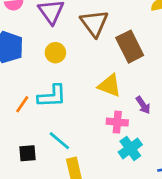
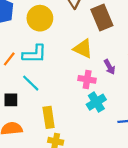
yellow circle: (55, 53) -> (40, 18), size x1.5
cyan line: (59, 141) -> (31, 83), moved

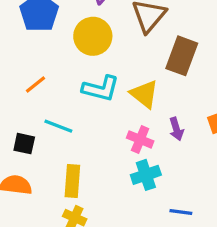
brown rectangle: (102, 18) -> (182, 56), turned 30
cyan L-shape: (34, 54) -> (101, 89), moved
cyan line: (31, 83) -> (58, 126), turned -36

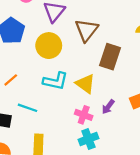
purple arrow: (176, 129) -> (108, 107), turned 56

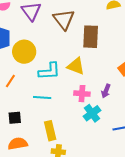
yellow circle: (49, 46) -> (24, 52), moved
purple arrow: (108, 107) -> (106, 91), moved
cyan line: (27, 108) -> (42, 98), moved

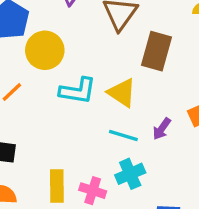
purple arrow: (106, 91) -> (162, 129), moved
pink cross: (82, 94) -> (93, 191), moved
cyan line: (42, 98) -> (123, 136), moved

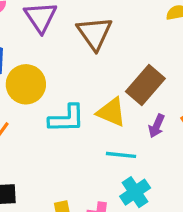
brown rectangle: (156, 51) -> (145, 85), moved, turned 36
purple arrow: (162, 129) -> (157, 126), moved

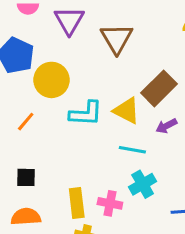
purple arrow: (157, 126) -> (166, 126), turned 35

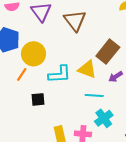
orange line: (26, 122) -> (22, 74), moved
black square: (26, 177) -> (38, 99), moved

